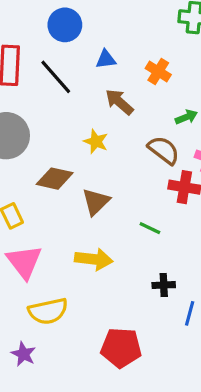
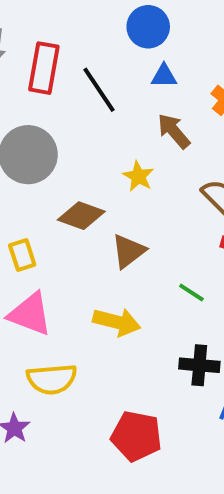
blue circle: (65, 25) -> (148, 27), moved
pink triangle: (24, 262) -> (30, 314), turned -39
black cross: (164, 285) -> (199, 365), size x1.4

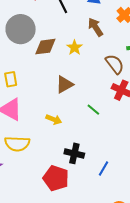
brown diamond: (81, 216) -> (45, 47), moved, turned -35
yellow arrow: (117, 322) -> (54, 119), size x0.7
black cross: (199, 365) -> (74, 153), moved

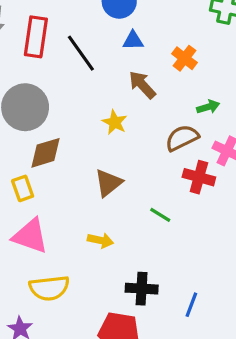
brown diamond: (45, 47) -> (45, 153), moved
brown semicircle: (115, 64) -> (182, 138), turned -70

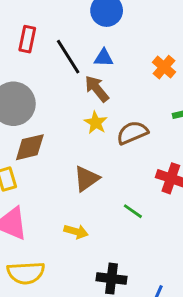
red rectangle: (36, 37) -> (27, 39), size x0.7
blue triangle: (133, 41) -> (104, 58), moved
brown arrow: (142, 85) -> (97, 89), moved
brown semicircle: (182, 138) -> (132, 133), moved

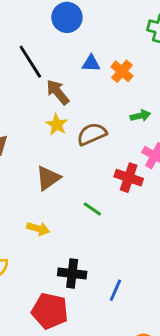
blue triangle: (104, 58) -> (91, 63), moved

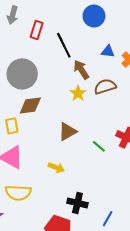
brown semicircle: (92, 134) -> (105, 87), moved
green line: (92, 209) -> (99, 146), moved

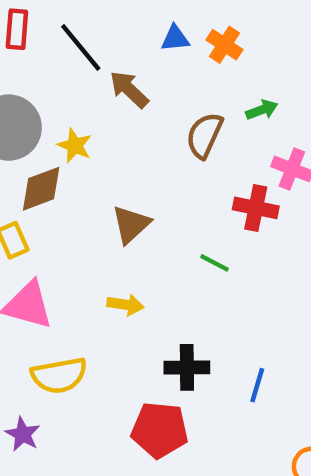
brown semicircle: (105, 87) -> (204, 135), moved, turned -35
yellow star: (78, 93) -> (75, 146), moved
green line: (99, 146) -> (214, 263), moved

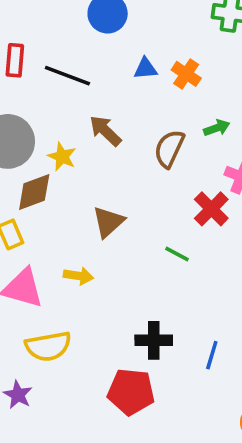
black line: (81, 47) -> (67, 76), turned -30
brown arrow: (129, 89) -> (105, 131), moved
red cross: (256, 208) -> (211, 209), turned 33
yellow arrow: (125, 305) -> (78, 276), moved

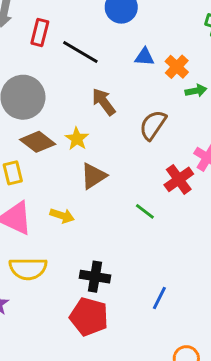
green arrow: (217, 128) -> (196, 91), moved
yellow star: (62, 157) -> (77, 139), moved
brown diamond: (34, 192) -> (38, 142), turned 48
black cross: (154, 340) -> (95, 277), moved

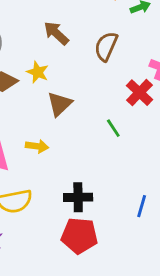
green line: (145, 211) -> (113, 128), turned 30

